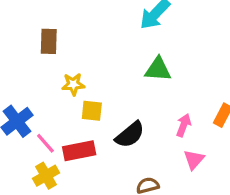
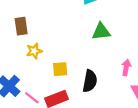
yellow star: (73, 84) -> (34, 51), moved
black semicircle: (130, 135) -> (90, 81), turned -30

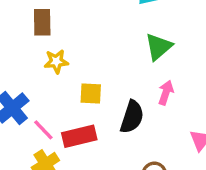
green triangle: (101, 32) -> (159, 47), turned -42
pink arrow: (126, 67) -> (166, 93), moved

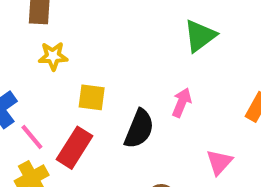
green triangle: (159, 47) -> (200, 36), moved
red rectangle: (79, 136) -> (74, 148), turned -48

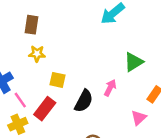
green triangle: (200, 36) -> (134, 62), moved
pink triangle: (219, 162) -> (139, 118), moved

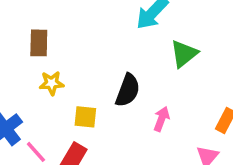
green triangle: (134, 62) -> (184, 54), moved
black semicircle: (84, 101) -> (128, 90), moved

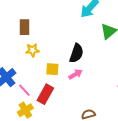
pink arrow: (162, 119) -> (75, 74), moved, turned 40

